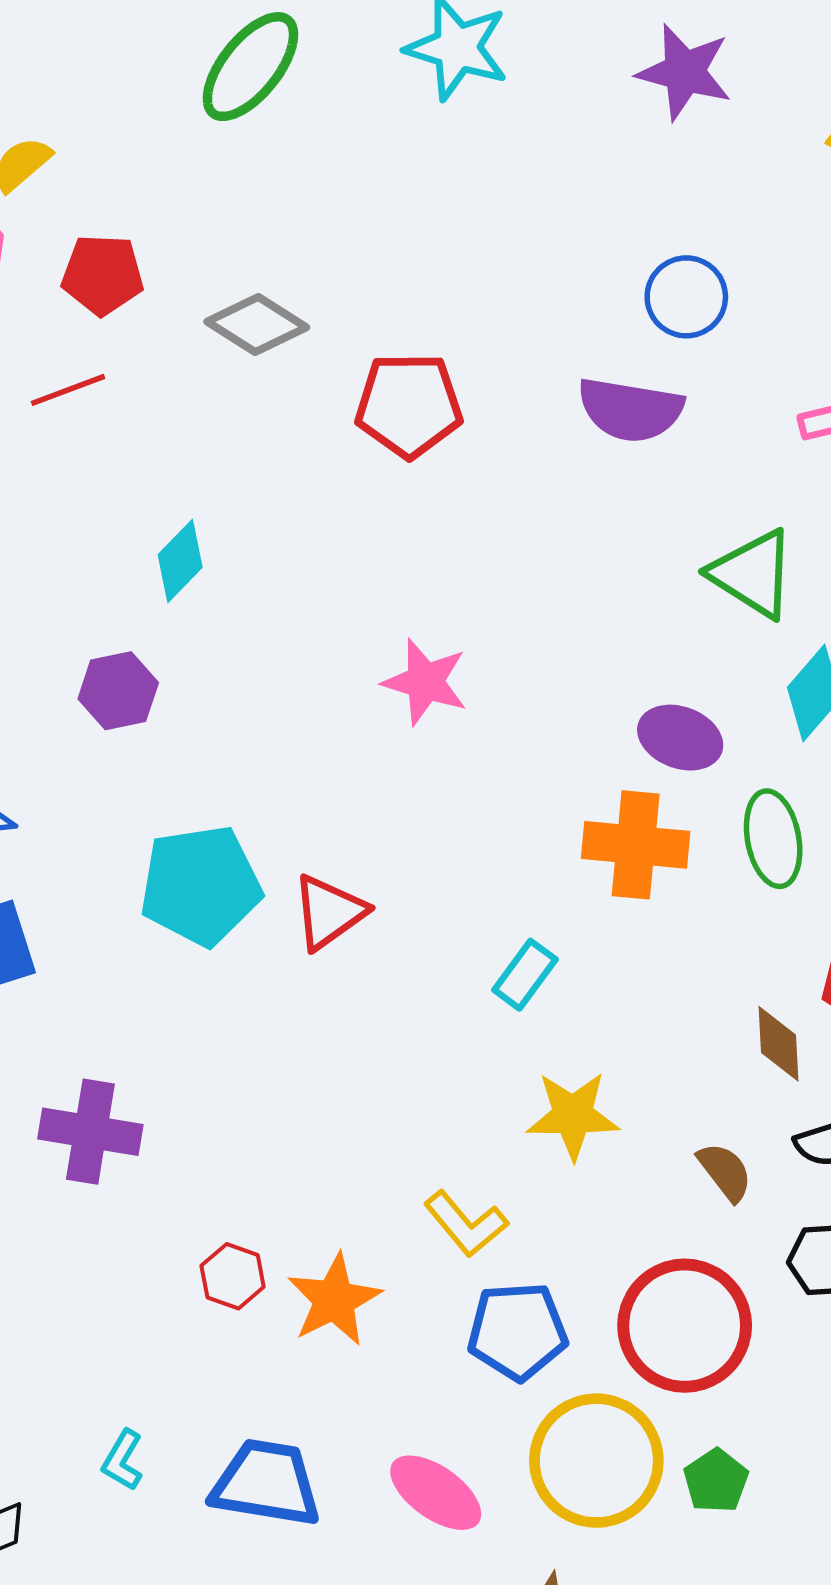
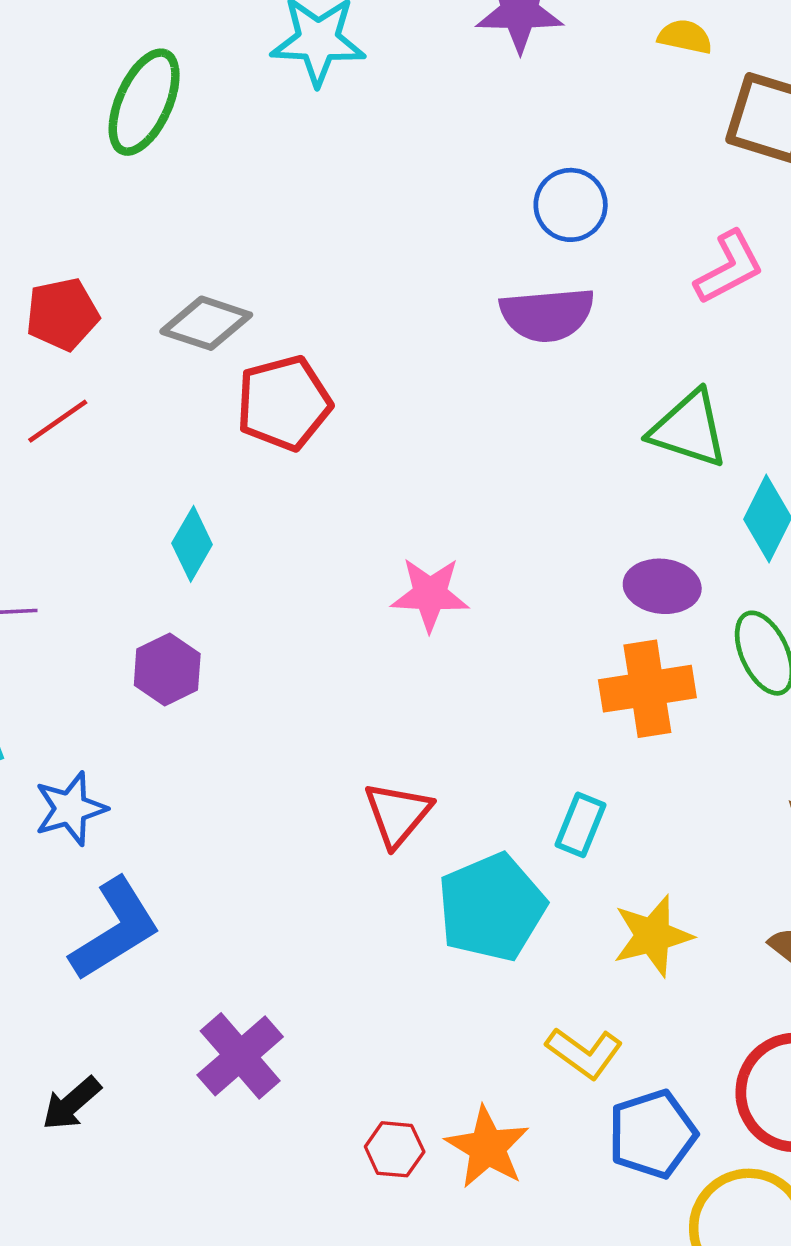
red pentagon: (409, 405) -> (284, 403), moved
cyan pentagon: (201, 885) -> (492, 907), moved
purple cross: (90, 1132) -> (240, 1056), turned -36

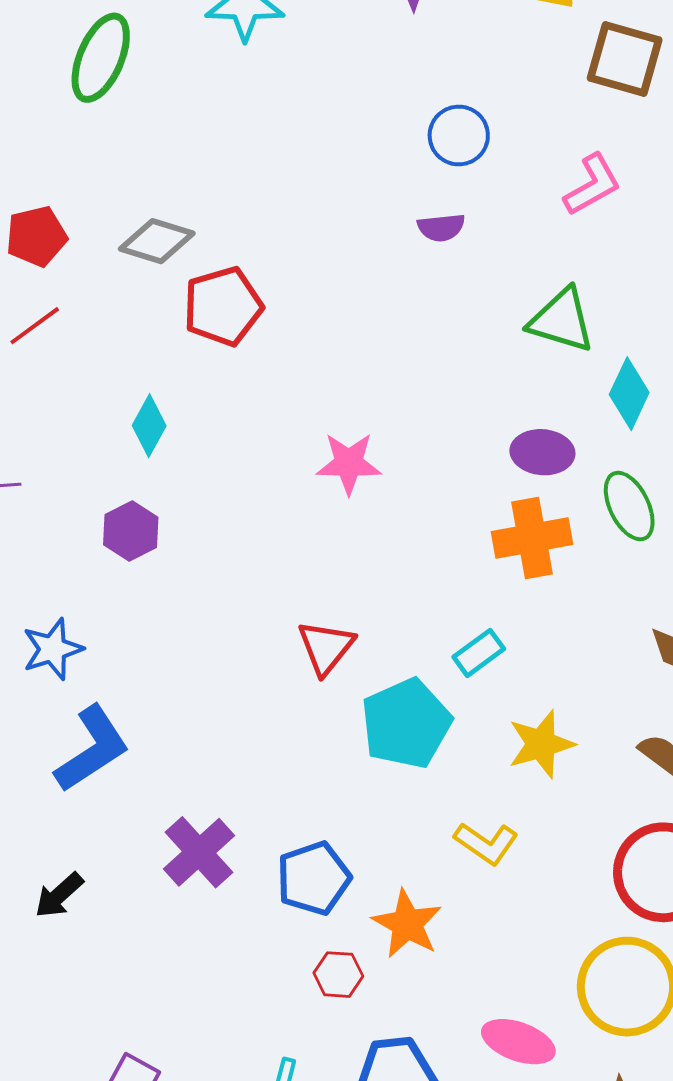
purple semicircle: (547, 315) -> (441, 227), size x0.6
cyan rectangle: (580, 825) -> (479, 653), turned 33
blue pentagon: (652, 1134) -> (314, 878), moved
red hexagon: (395, 1149) -> (338, 975), moved

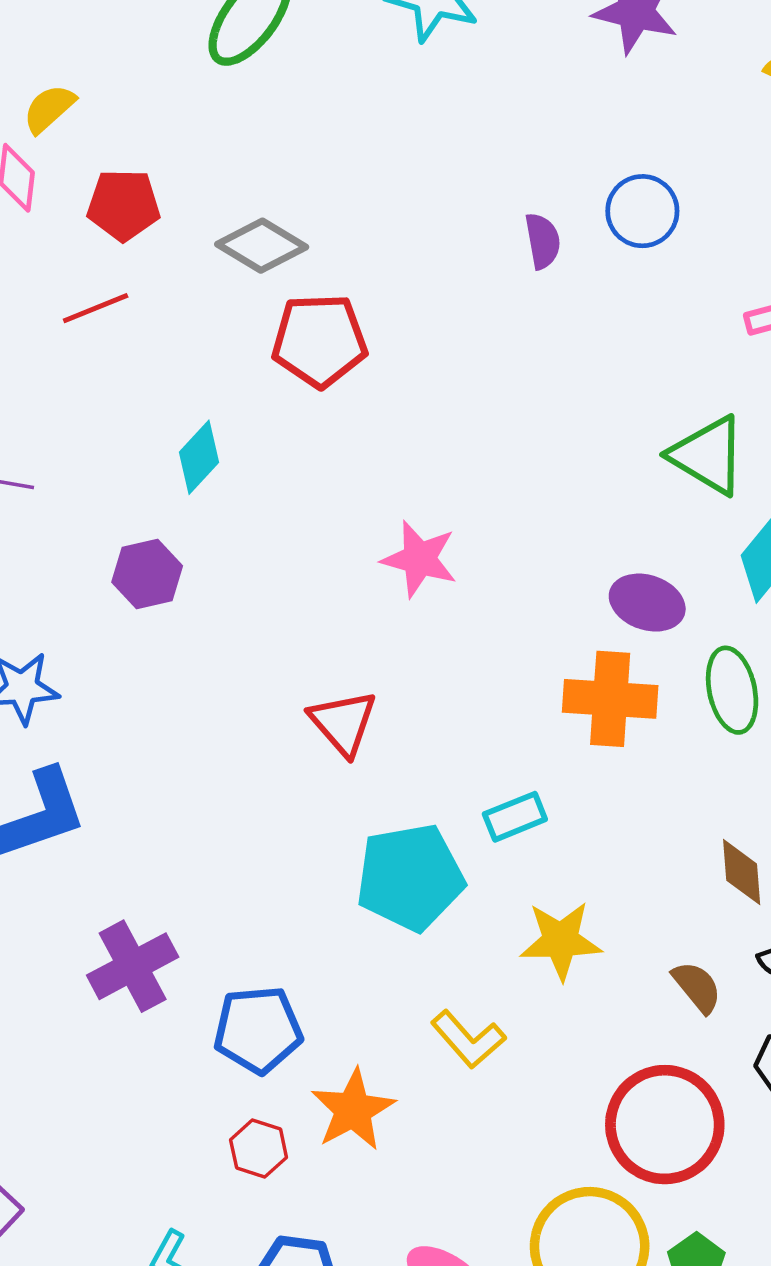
purple semicircle: (441, 227) -> (543, 241), moved, turned -108
red triangle: (326, 647) -> (343, 723), moved, turned -34

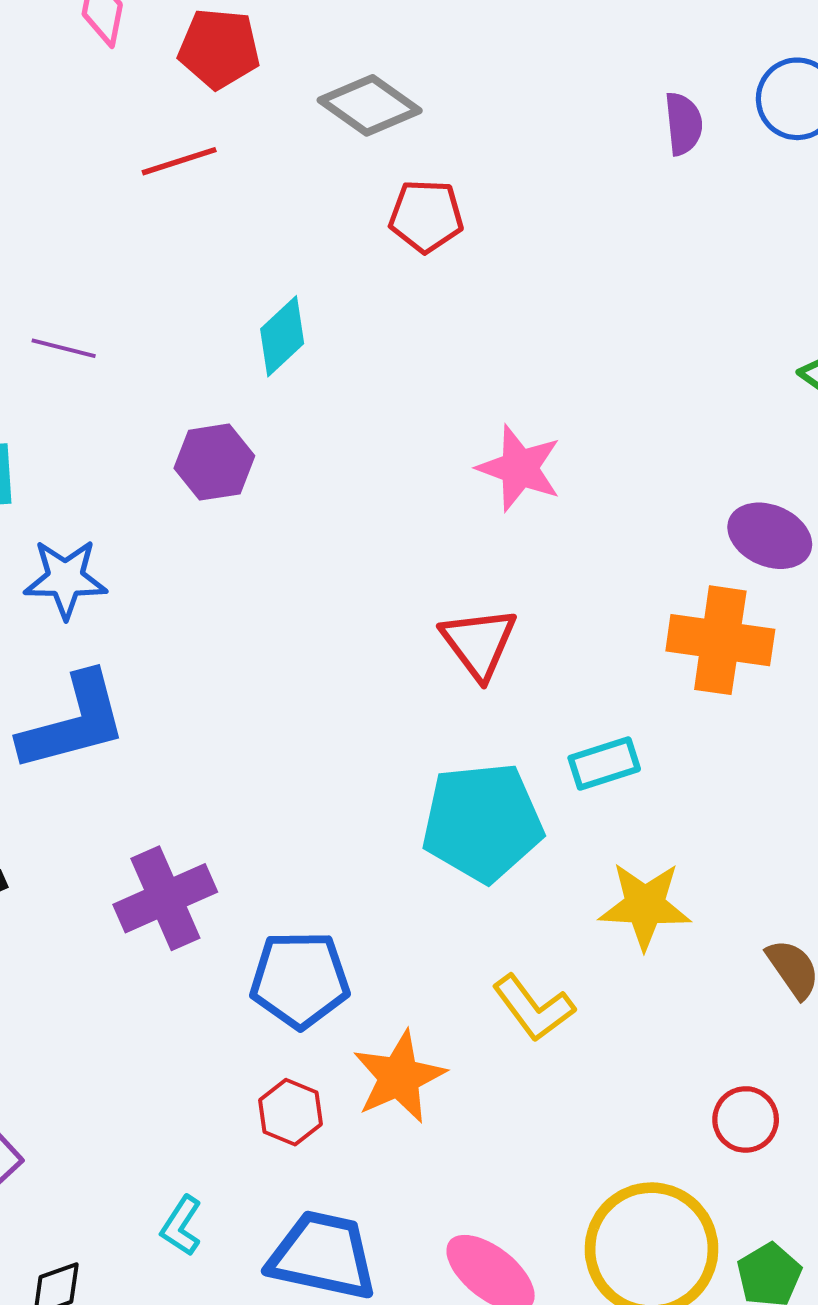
red pentagon: (319, 341) -> (426, 216), size x0.7
red triangle: (343, 723) -> (479, 643), moved
red circle: (665, 1125) -> (746, 1119), size x0.5

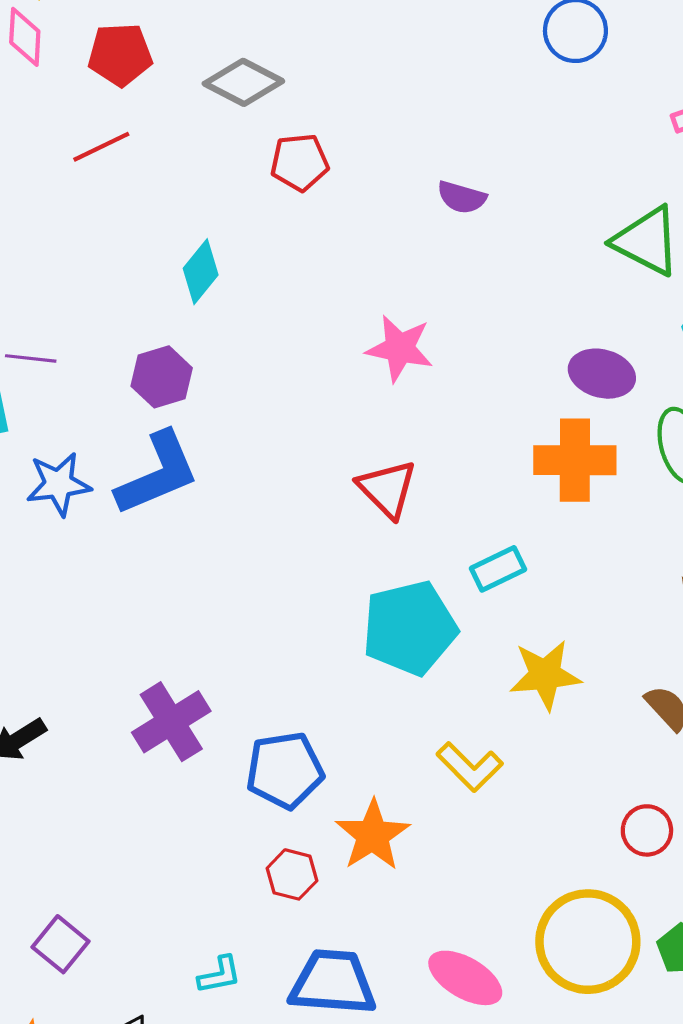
purple semicircle: (683, 124) -> (462, 197), moved, turned 120
purple line: (64, 348) -> (31, 358), moved
blue L-shape: (73, 722) -> (158, 473), moved
cyan L-shape: (181, 1226) -> (220, 975), turned -126

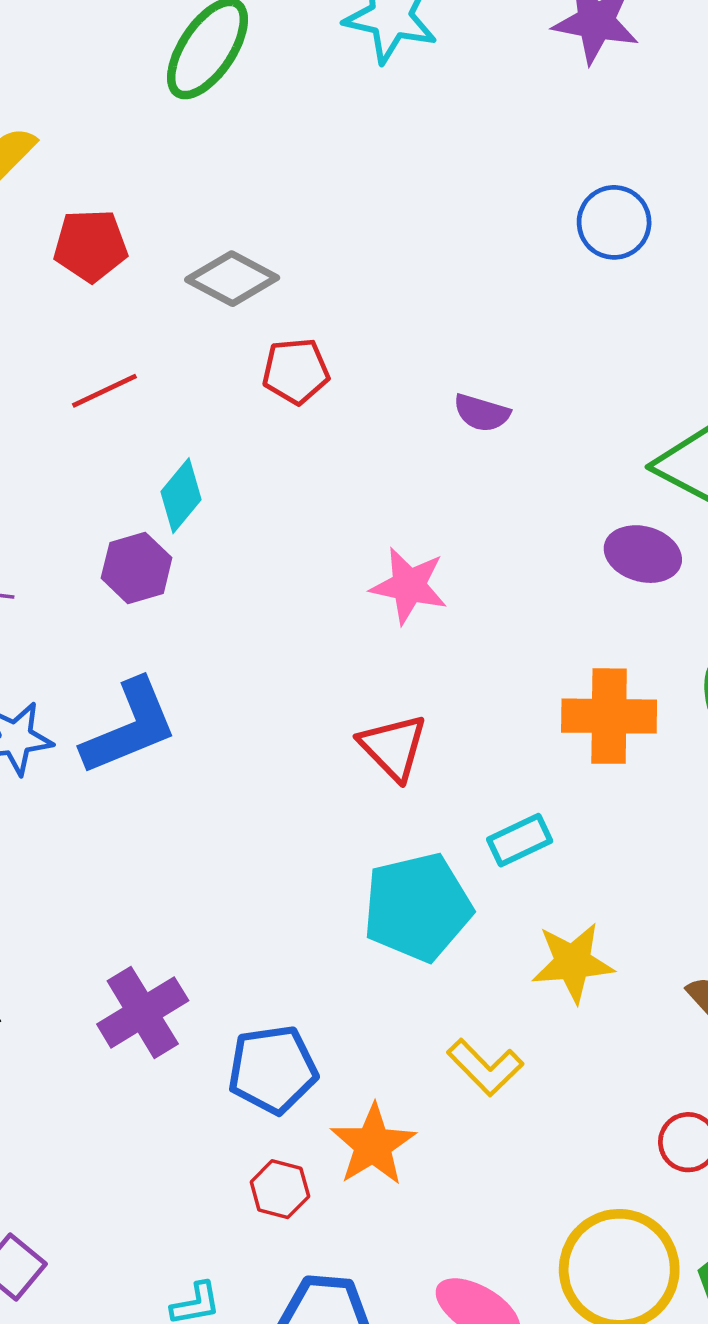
red line: (101, 147) -> (104, 391), moved
purple ellipse: (602, 374) -> (643, 554), moved
purple hexagon: (162, 377) -> (137, 568), moved

